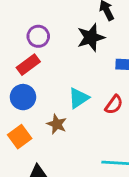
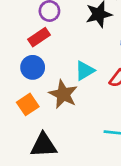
brown star: (57, 124) -> (63, 94), size x1.5

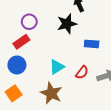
brown star: (63, 94) -> (51, 93), moved

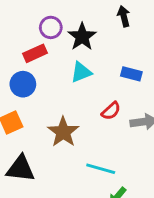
black star: (67, 24) -> (82, 37), moved, turned -30
cyan triangle: (57, 67) -> (81, 72), moved

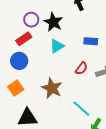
cyan line: (101, 169) -> (81, 108), turned 36

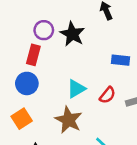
red rectangle: (24, 39) -> (33, 55), turned -42
cyan triangle: (57, 46) -> (76, 89), moved

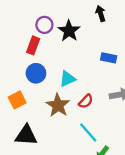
blue circle: (27, 83) -> (36, 73), moved
red semicircle: (107, 95) -> (86, 101), moved

